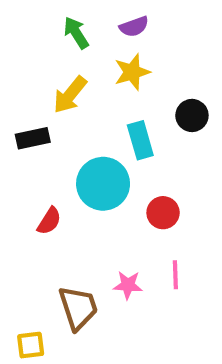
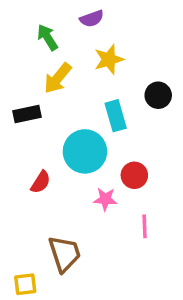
purple semicircle: (134, 27) -> (92, 19), moved
green arrow: (76, 33) -> (47, 37), moved
pink star: (128, 285) -> (105, 199), moved

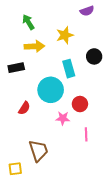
purple semicircle: (92, 19) -> (87, 11), moved
yellow arrow: (58, 78) -> (34, 46), turned -132

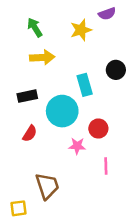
yellow star: (65, 35) -> (81, 30), moved
black rectangle: (16, 68) -> (27, 96), moved

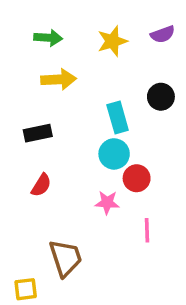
purple semicircle: (107, 14) -> (163, 34), moved
green arrow: (35, 27) -> (48, 38), turned 126
cyan circle: (62, 111) -> (114, 154), moved, size x0.7

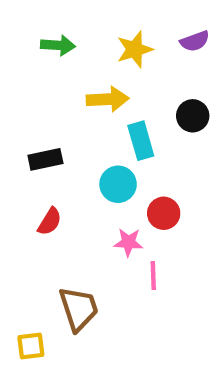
yellow arrow: (59, 79) -> (108, 99), moved
cyan circle: (114, 154) -> (118, 184), moved
pink line: (147, 230) -> (153, 275), moved

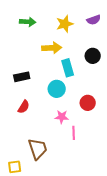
red circle: (164, 213) -> (88, 103), moved

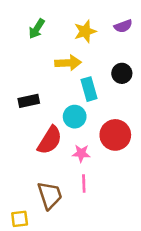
green arrow: (28, 22) -> (37, 29), turned 119
red circle: (88, 103) -> (115, 135), size x1.5
red semicircle: (24, 107) -> (50, 140), moved, size x1.6
pink line: (74, 133) -> (84, 183), moved

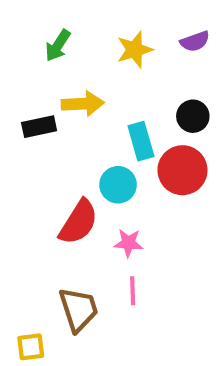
yellow arrow: (68, 63) -> (83, 104), moved
black rectangle: (29, 101) -> (39, 127), moved
red circle: (115, 135) -> (182, 170), moved

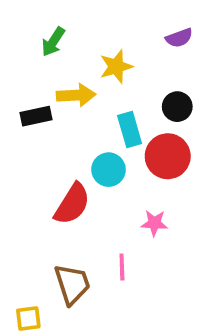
yellow star: (135, 50) -> (116, 67), moved
pink star: (128, 243) -> (154, 223), moved

